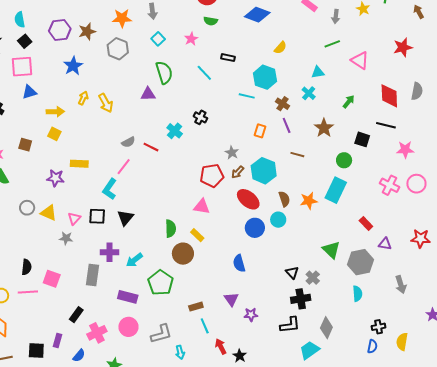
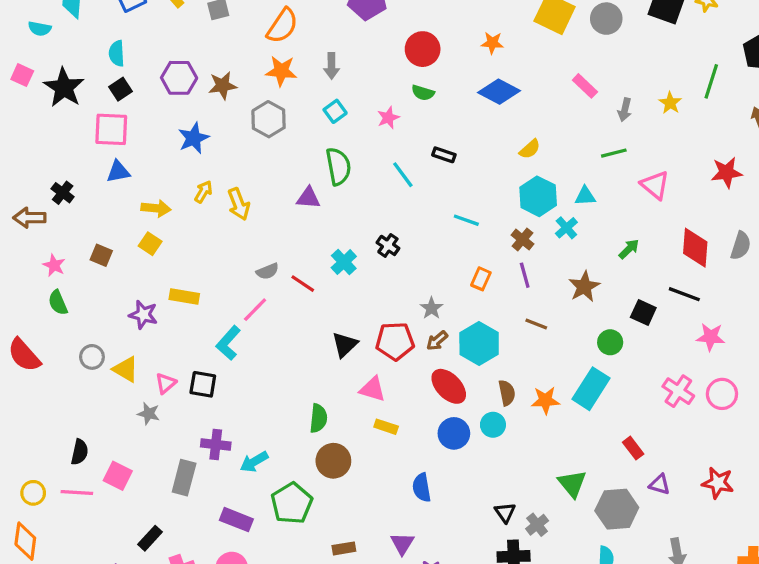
cyan hexagon: (265, 77) -> (538, 196), moved
black triangle: (125, 218) -> (345, 345), moved
yellow rectangle: (197, 235) -> (386, 427), moved, turned -32

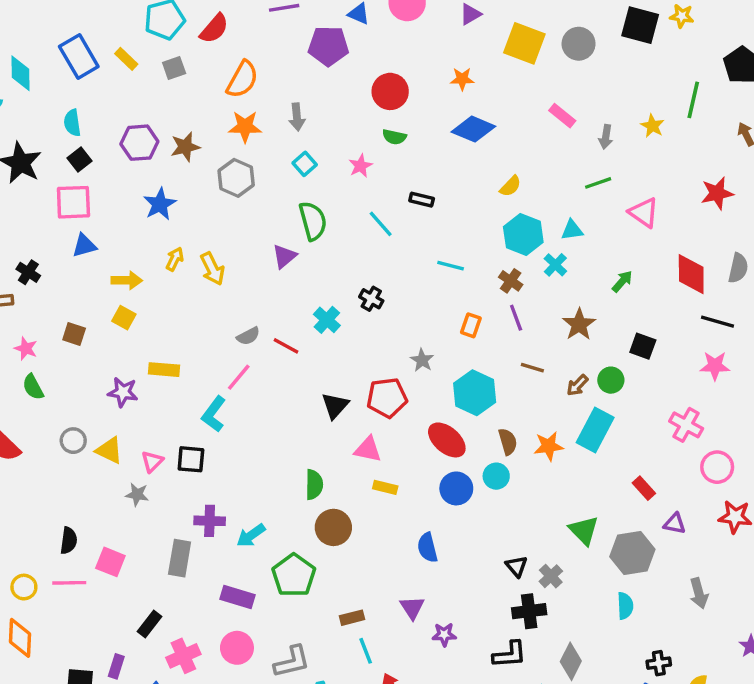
purple triangle: (308, 198) -> (284, 256), turned -40
black line: (684, 294) -> (717, 322), moved
brown arrow: (437, 341) -> (577, 385), moved
pink circle: (722, 394) -> (717, 467), moved

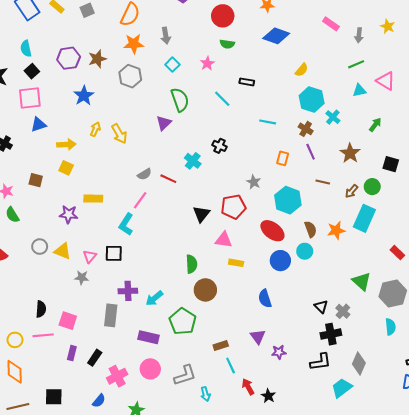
cyan triangle: (572, 230) -> (359, 90), moved
purple rectangle: (116, 666) -> (72, 353), moved

